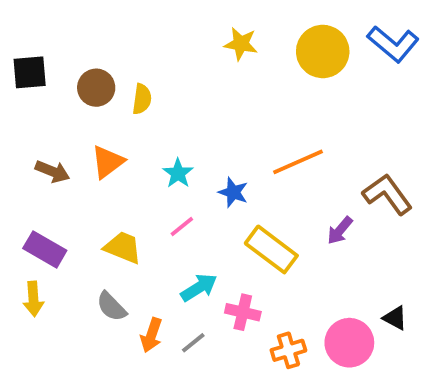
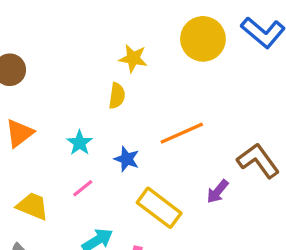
yellow star: (241, 44) -> (133, 58), moved
yellow semicircle: (142, 99) -> (117, 96), moved

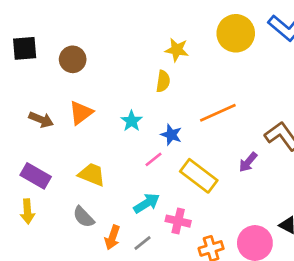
pink line: (83, 188) -> (153, 159), moved

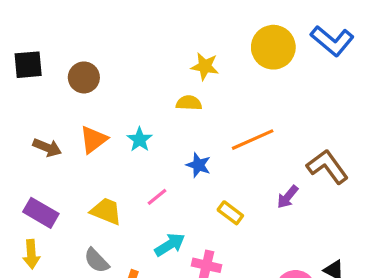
yellow semicircle: (163, 81) -> (189, 103), turned -95
cyan star: (132, 121) -> (140, 140), moved
pink line: (153, 159) -> (157, 197), moved
yellow rectangle: (199, 176) -> (230, 213), size x0.6

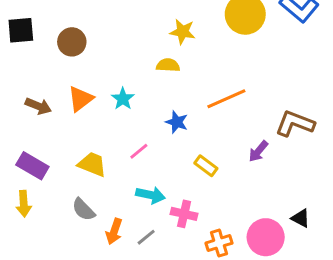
brown L-shape: (327, 167) -> (295, 124), turned -33
cyan arrow: (170, 245) -> (151, 195), turned 44

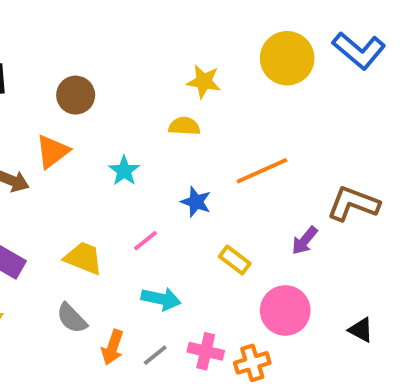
brown circle: (72, 42) -> (76, 95), moved
orange triangle: (81, 99) -> (52, 151), moved
pink cross: (184, 214) -> (206, 351), moved
pink circle: (266, 237) -> (285, 310), moved

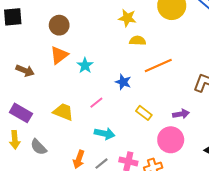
yellow semicircle: (184, 126) -> (138, 41), moved
orange triangle: (52, 151) -> (59, 55), moved
purple arrow: (305, 241) -> (181, 114), moved, turned -140
gray semicircle: (72, 318) -> (39, 147), moved

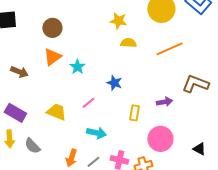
orange line: (158, 65) -> (169, 49), moved
yellow rectangle: (144, 113) -> (134, 113), turned 63
purple arrow: (181, 114) -> (164, 102), moved

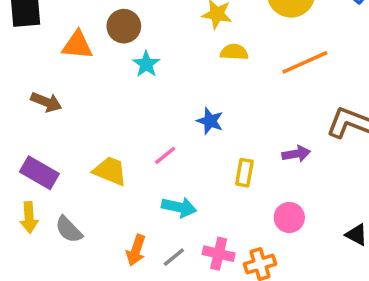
brown circle: (52, 28) -> (124, 26), moved
orange triangle: (52, 57) -> (77, 45), moved, turned 42
cyan star: (77, 67) -> (146, 64), moved
pink circle: (160, 139) -> (289, 217), size x0.7

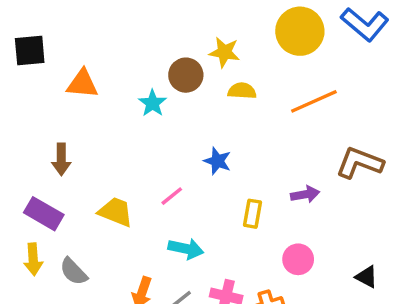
brown circle: (124, 26) -> (186, 75), moved
brown arrow: (46, 102) -> (61, 159), moved, turned 68

